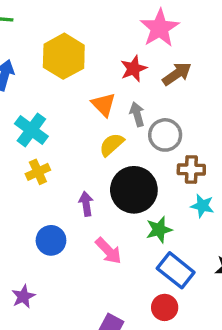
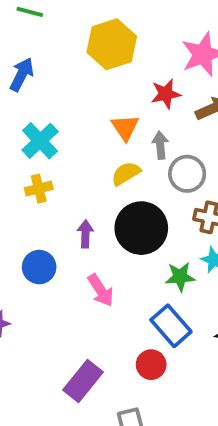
yellow hexagon: (64, 56) -> (112, 44), moved
green star: (159, 230) -> (180, 277), moved

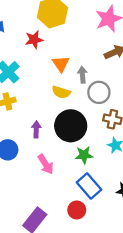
red star: (166, 94) -> (34, 40), moved
yellow semicircle: (126, 173) -> (61, 92), turned -132
green star: (180, 277) -> (84, 155), moved

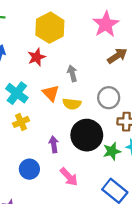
orange triangle: (61, 64) -> (51, 93), moved
gray arrow: (82, 75) -> (72, 73), moved
green star: (84, 155) -> (112, 151), moved

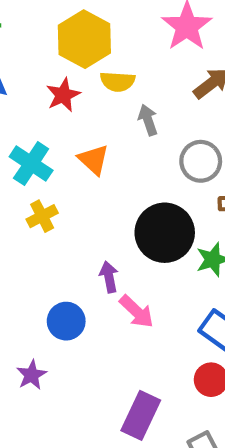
gray arrow: (72, 73) -> (148, 120), moved
yellow semicircle: (72, 104) -> (118, 81), moved
purple arrow: (54, 144) -> (109, 277), moved
blue circle: (29, 169) -> (66, 321), moved

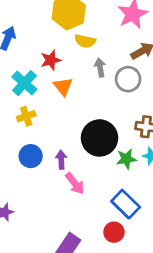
red star: (63, 95) -> (51, 60), moved
gray circle: (201, 161) -> (128, 79), moved
blue circle: (66, 321) -> (31, 156), moved

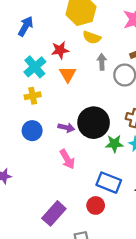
purple arrow: (61, 160) -> (66, 128), moved, turned 98
blue rectangle: (126, 204) -> (109, 183), turned -30

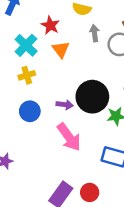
red star: (60, 50) -> (50, 25), turned -30
pink arrow: (67, 159) -> (69, 137), size x1.4
red circle: (96, 205) -> (90, 192), moved

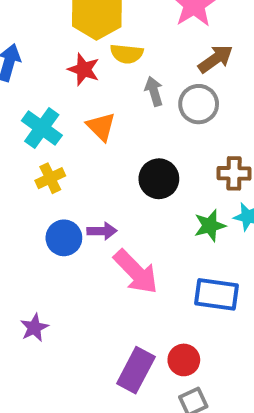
red star: (50, 25) -> (84, 69), moved
black circle: (92, 97) -> (159, 179), moved, size x0.7
purple arrow: (65, 105) -> (102, 231), moved

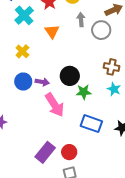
cyan cross: (42, 128) -> (24, 15), moved
yellow cross: (50, 178) -> (22, 51), turned -32
black circle: (159, 179) -> (70, 76), moved
green star: (210, 226) -> (84, 92), moved

